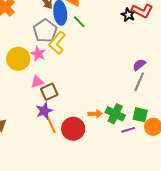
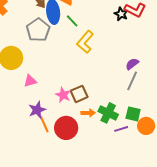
yellow L-shape: (57, 43) -> (85, 42), moved
pink star: (38, 54) -> (63, 95), moved
brown square: (49, 92) -> (79, 94), moved

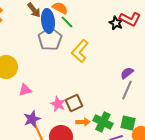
green line: (72, 21) -> (67, 22), moved
gray pentagon: (38, 30) -> (50, 39), moved

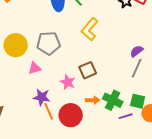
gray pentagon: (50, 39) -> (49, 43), moved, turned 30
brown square: (74, 103) -> (88, 70), moved
purple star: (32, 119) -> (42, 97), turned 30

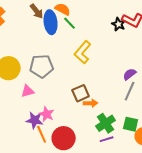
pink star: (68, 82) -> (47, 114), moved
orange arrow: (93, 100) -> (91, 103), moved
green cross: (113, 100) -> (106, 123), turned 30
purple line: (126, 116) -> (107, 139), moved

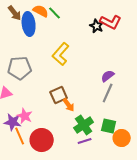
green line: (70, 23) -> (55, 13), moved
orange arrow: (91, 103) -> (69, 105), turned 56

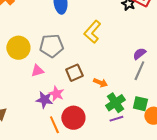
brown square: (59, 95) -> (74, 73), moved
orange arrow: (69, 105) -> (100, 83), turned -32
orange line: (20, 136) -> (54, 125), moved

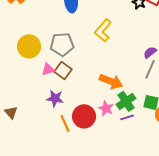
brown square: (74, 73) -> (63, 70), moved, turned -30
orange arrow: (100, 83) -> (111, 81), size x1.6
pink star: (56, 94) -> (106, 108), moved

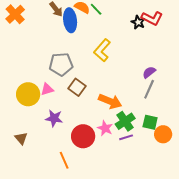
yellow circle: (29, 46) -> (28, 94), moved
brown square: (63, 70) -> (77, 87), moved
brown triangle: (11, 112) -> (21, 138), moved
orange line: (65, 123) -> (64, 160), moved

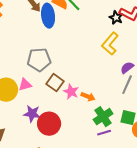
yellow L-shape: (102, 50) -> (110, 44), moved
orange arrow: (110, 101) -> (88, 97), size x0.6
pink star: (105, 128) -> (71, 92), moved
red circle: (83, 136) -> (49, 124), moved

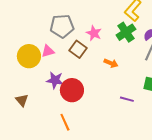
pink star: (71, 92) -> (94, 33), moved
green cross: (103, 117) -> (126, 32), moved
purple line: (104, 133) -> (127, 99), turned 32

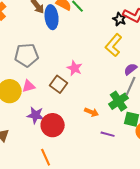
gray pentagon: (62, 26) -> (27, 55), moved
green cross: (126, 32) -> (119, 101), moved
orange arrow: (111, 63) -> (92, 112), moved

